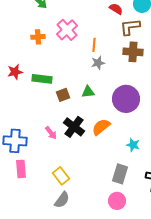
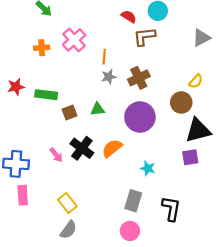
brown cross: (133, 52) -> (139, 78), moved, turned -30

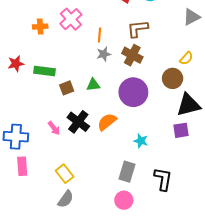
brown L-shape: (144, 37) -> (138, 29), moved
brown cross: (139, 78) -> (132, 55), turned -36

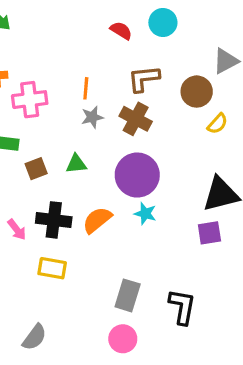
pink cross: (71, 19) -> (30, 100), moved, turned 35
brown circle: (173, 78) -> (197, 92), moved
black cross: (78, 122) -> (54, 220), turned -30
cyan star: (141, 141) -> (145, 214), moved
yellow rectangle: (65, 174) -> (52, 268), moved, turned -42

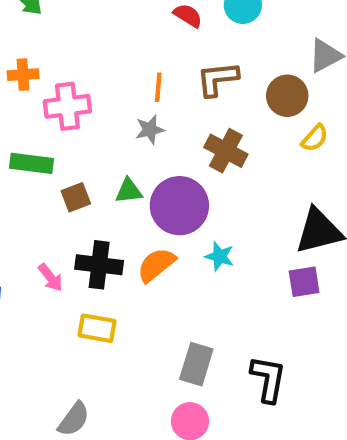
orange line: (86, 88) -> (158, 87), moved
brown cross: (136, 119) -> (226, 151), moved
purple circle: (137, 175) -> (179, 206), moved

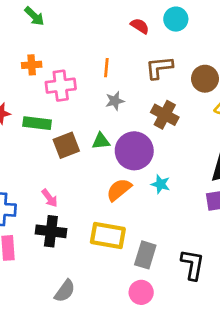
orange line: (158, 87) -> (106, 68), moved
brown square: (76, 197) -> (66, 145), size x1.4
black cross: (99, 265) -> (51, 231), moved
yellow rectangle: (97, 328) -> (108, 235), moved, size x1.4

